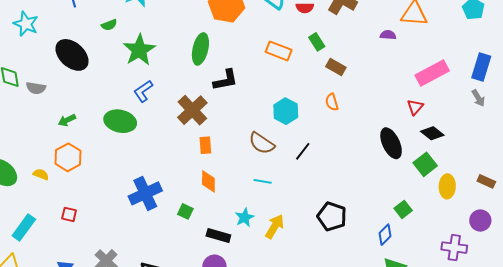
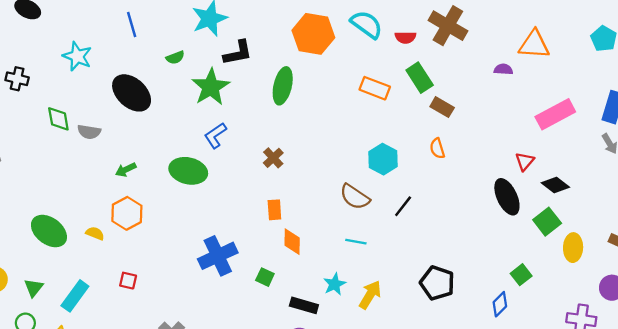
green rectangle: (317, 42) -> (420, 78), size x1.4
black L-shape: (226, 80) -> (238, 53), moved
red triangle: (415, 107) -> (525, 161), moved
brown cross: (192, 110) -> (273, 158), size x0.6
orange rectangle: (205, 145) -> (274, 210), moved

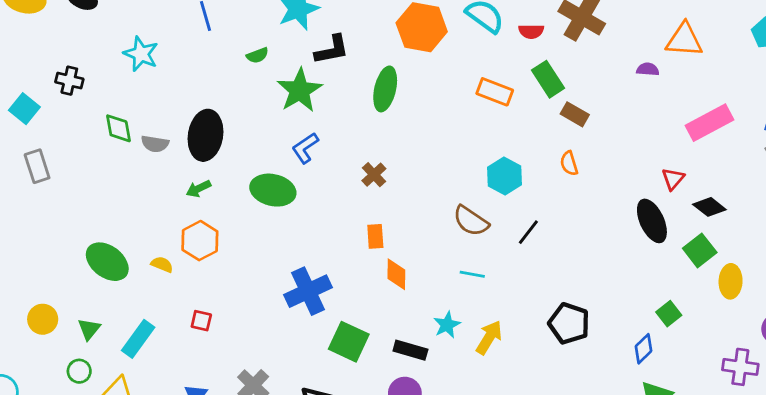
black ellipse: (132, 93) -> (206, 135), moved, turned 57
green square: (265, 277) -> (349, 342), moved, size x1.8

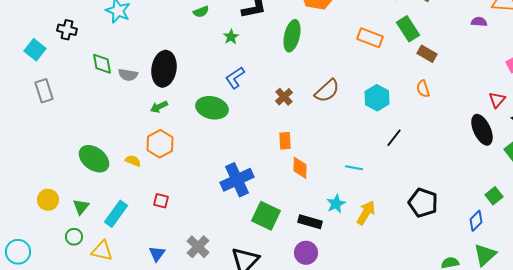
green star: (300, 90) -> (231, 37), size x0.5
brown semicircle: (471, 221) -> (327, 91), moved, turned -76

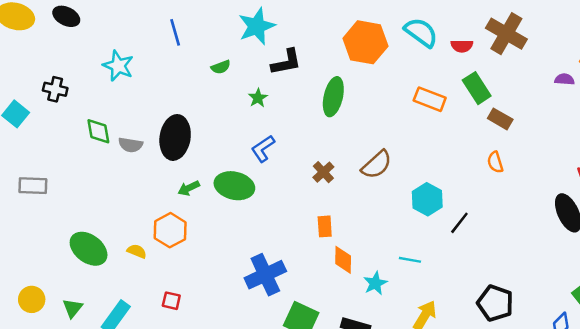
gray rectangle: (44, 91) -> (33, 186), moved, turned -70
cyan hexagon: (377, 98) -> (427, 199), moved
green arrow: (159, 107) -> (189, 188), moved
cyan star: (336, 204) -> (375, 283), moved

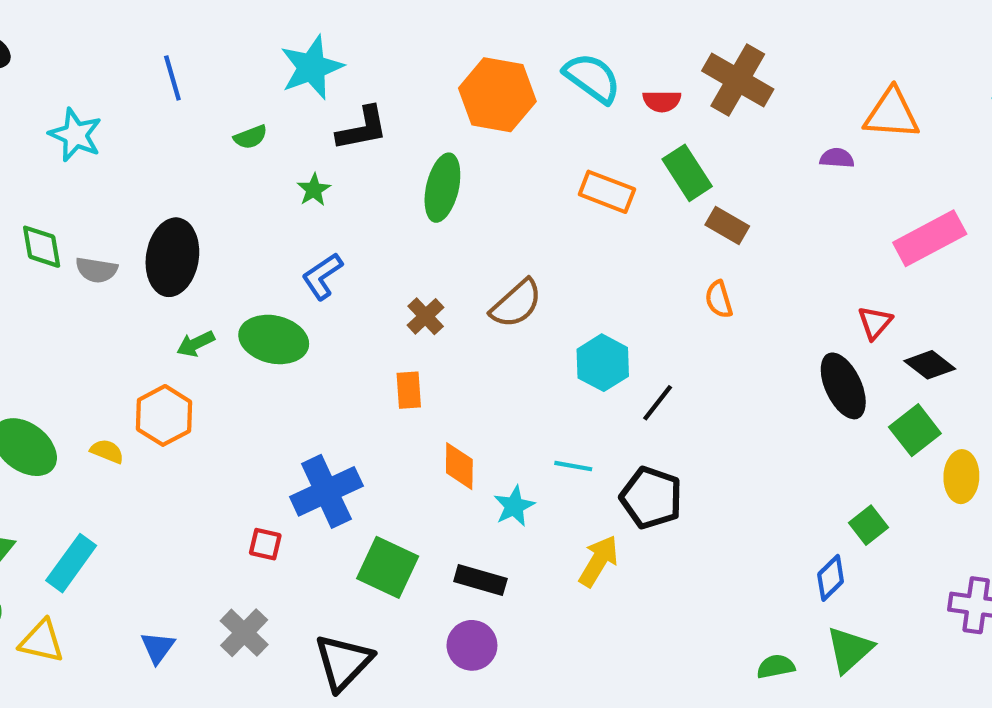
orange rectangle: (325, 226) -> (409, 390), moved
red square: (171, 301) -> (265, 544), moved
black pentagon: (495, 303) -> (651, 498), moved

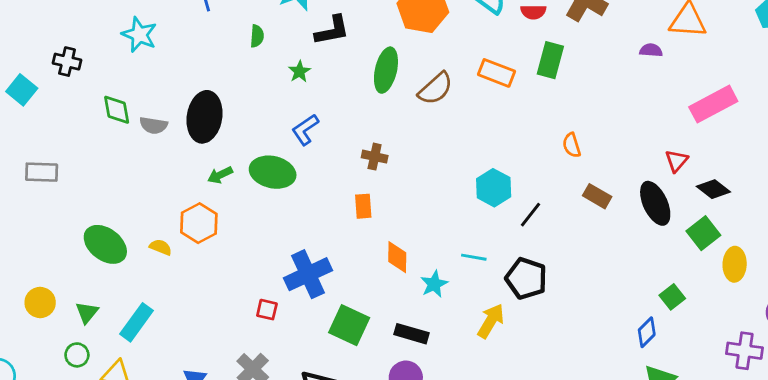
green semicircle: (250, 137) -> (257, 36), turned -65
green rectangle: (687, 173) -> (550, 60), turned 48
brown rectangle: (727, 226) -> (597, 196), moved
brown semicircle: (516, 304) -> (436, 88), moved
brown cross: (426, 316) -> (375, 157), turned -35

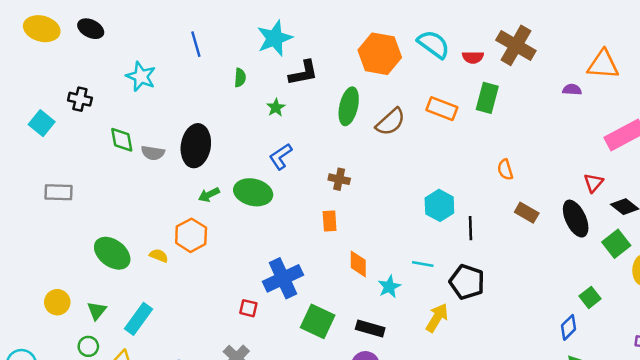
black line: (531, 215) -> (471, 228), turned -40

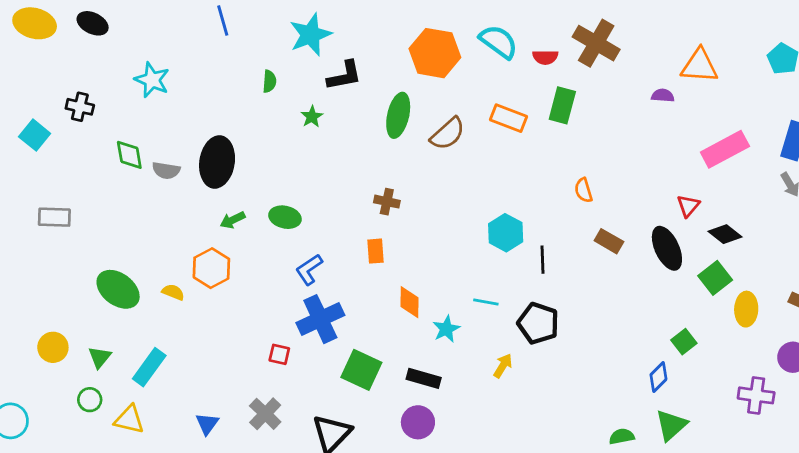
blue line: (196, 44) -> (223, 20), moved
blue L-shape: (281, 156) -> (309, 269), moved
green ellipse: (253, 192) -> (285, 217), size x0.7
yellow arrow: (437, 318) -> (503, 366), size x0.7

